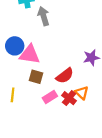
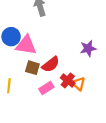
red semicircle: (65, 76) -> (51, 64), moved
red cross: (69, 98) -> (68, 80), moved

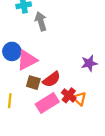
pink triangle: (26, 45) -> (27, 60), turned -35
pink rectangle: (46, 88) -> (47, 103), size x1.5

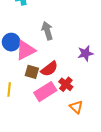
gray arrow: (41, 21) -> (47, 31), moved
orange triangle: (79, 99) -> (76, 107), moved

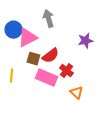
pink rectangle: (45, 92) -> (46, 78), turned 55

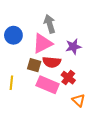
pink triangle: (27, 38) -> (42, 43), moved
purple star: (85, 41) -> (73, 47), moved
red semicircle: (50, 56) -> (52, 62), turned 42

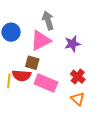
red semicircle: (52, 62) -> (22, 76), moved
red cross: (68, 78) -> (78, 77), moved

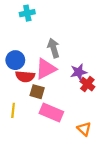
red semicircle: (22, 76) -> (25, 76), moved
red cross: (78, 77) -> (87, 84), moved

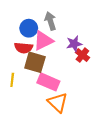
blue circle: (15, 60) -> (29, 28), moved
brown square: (37, 92) -> (35, 62), size x1.5
orange triangle: (84, 129) -> (58, 103), moved, size x1.5

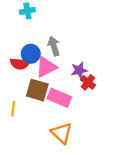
red semicircle: (24, 48) -> (20, 64), moved
pink rectangle: (48, 82) -> (59, 98), moved

